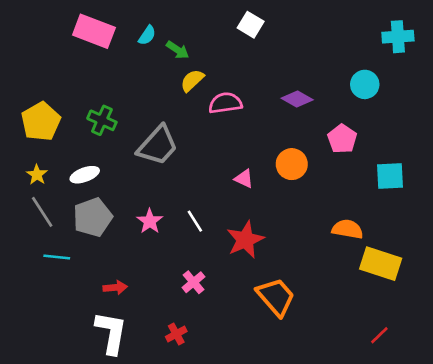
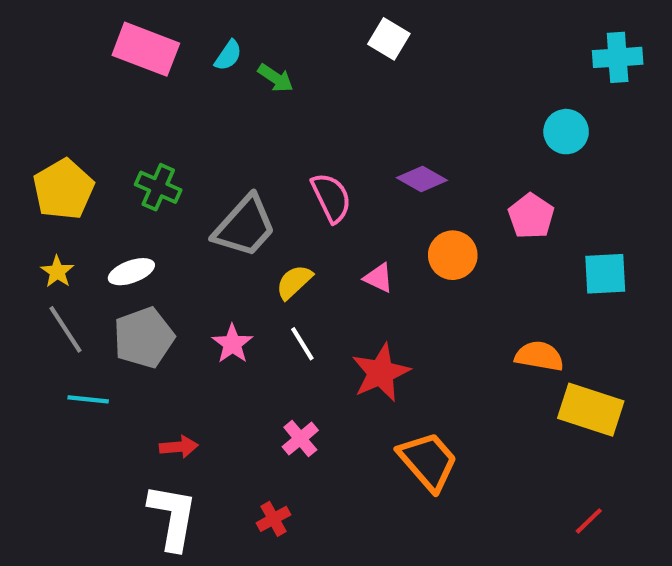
yellow semicircle: (192, 80) -> (294, 282), moved
purple diamond: (297, 99) -> (422, 179), moved
pink semicircle: (225, 103) -> (331, 198), moved, turned 72

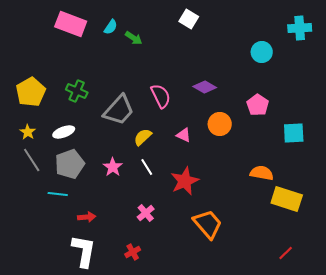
cyan circle: (566, 132) -> (262, 52), moved
cyan line: (88, 399) -> (58, 194), moved

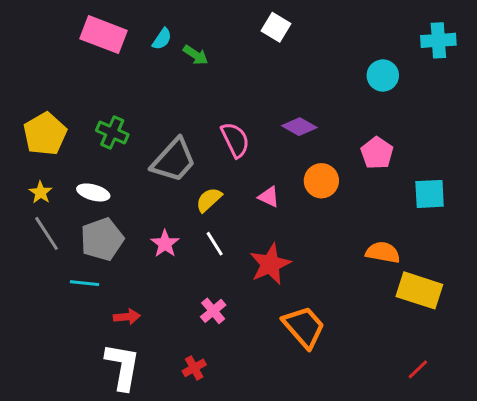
white ellipse: (64, 132) -> (93, 192), turned 35

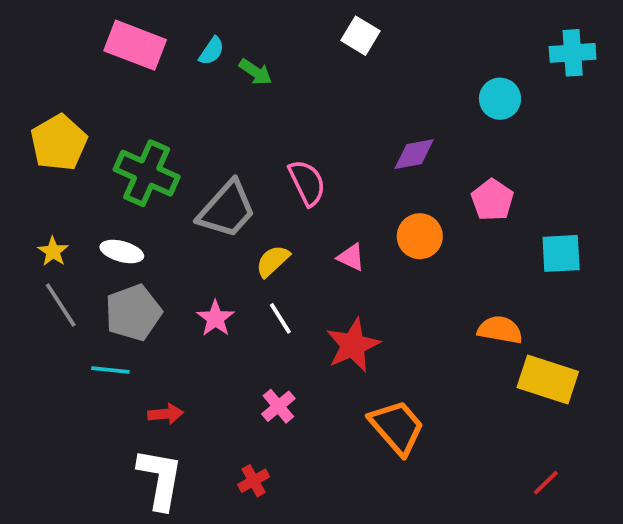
purple diamond: (299, 127) -> (414, 154), moved, turned -40
green cross: (112, 133) -> (147, 173), size x1.5
yellow pentagon: (45, 134) -> (59, 143), moved

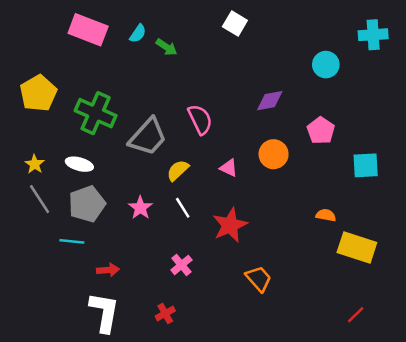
orange semicircle: (500, 330) -> (326, 215), size x0.7
orange trapezoid: (397, 427) -> (259, 279), size x0.7

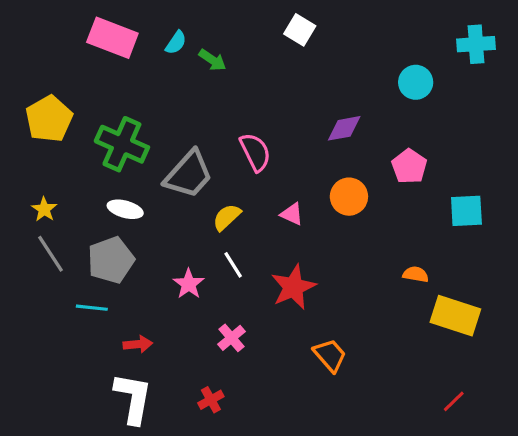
white ellipse: (79, 164) -> (125, 209), moved
pink star: (140, 208) -> (189, 284), moved

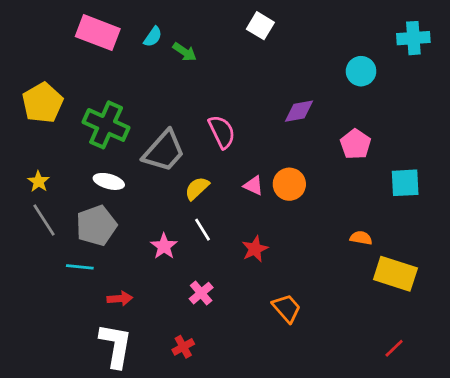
orange circle: (349, 197) -> (289, 184), moved
red star: (293, 287) -> (255, 249), size x0.7

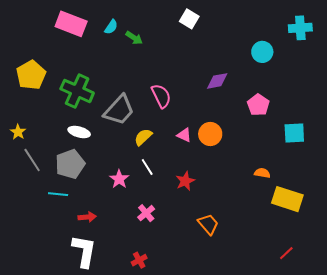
yellow star: (38, 181) -> (18, 132), moved
red cross: (183, 347) -> (139, 260), moved

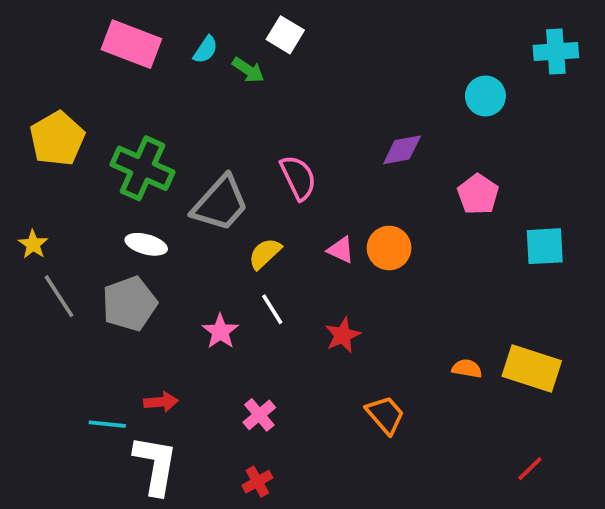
white square: (189, 19) -> (285, 35), moved
orange semicircle: (262, 173) -> (467, 369), moved
cyan line: (58, 194) -> (107, 424), moved
pink cross: (146, 213) -> (259, 415), moved

